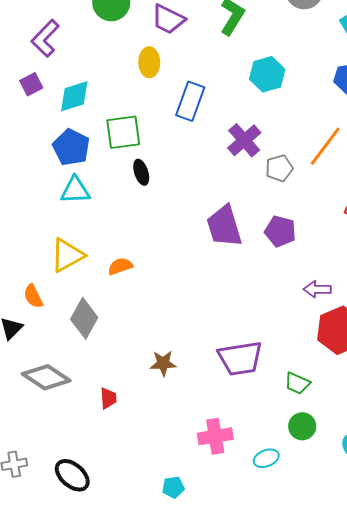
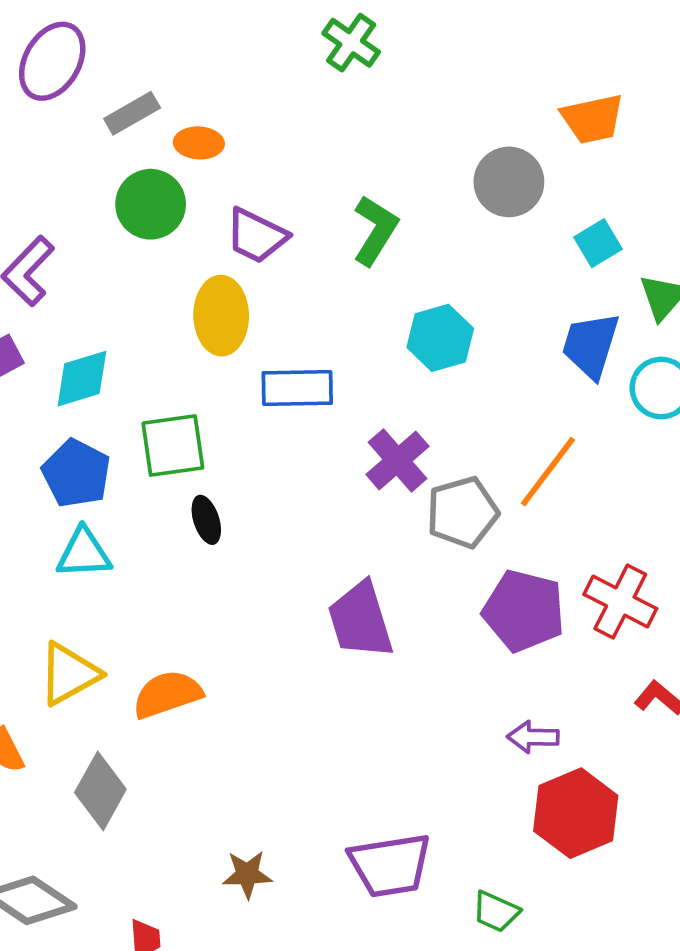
yellow ellipse: (149, 62) -> (221, 316), size x1.4
blue rectangle: (190, 101) -> (297, 388), turned 69
gray pentagon: (279, 168) -> (462, 512), size x1.4
purple pentagon: (280, 231) -> (524, 611), moved, size x1.4
orange semicircle: (120, 266) -> (167, 694), size x1.5

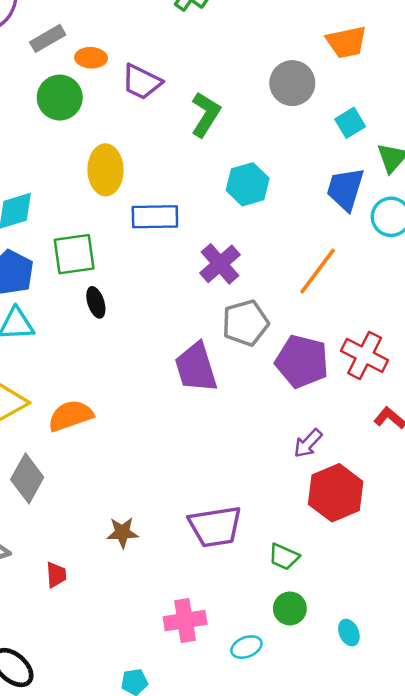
purple trapezoid: (256, 236) -> (142, 82), moved
gray pentagon: (462, 512) -> (245, 323), moved
purple arrow: (533, 737) -> (308, 443), turned -48

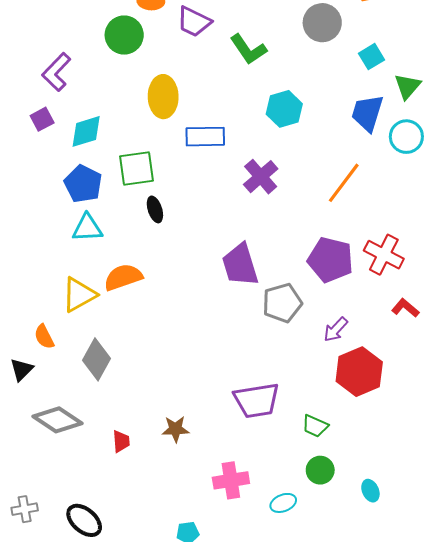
green L-shape: (206, 114) -> (248, 49), turned 114
gray pentagon: (245, 323) -> (282, 303), moved
orange semicircle: (71, 416) -> (123, 277), moved
brown star: (122, 533) -> (175, 429), moved

